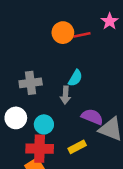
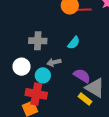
gray arrow: (65, 95) -> (54, 62), moved, turned 64
yellow rectangle: (77, 147) -> (85, 99), moved, turned 56

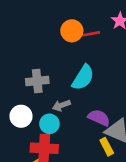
cyan semicircle: (74, 43) -> (83, 78), size x1.5
yellow rectangle: (85, 99) -> (107, 147), turned 32

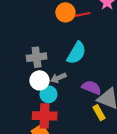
white circle: (21, 116) -> (40, 80), moved

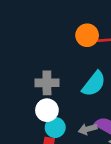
gray arrow: (58, 78) -> (88, 129), moved

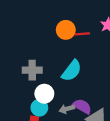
white circle: (47, 110) -> (44, 94), moved

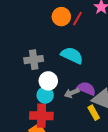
red line: (82, 34) -> (78, 19), turned -48
cyan semicircle: (72, 71) -> (72, 55), turned -95

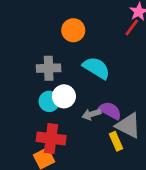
orange circle: (61, 17) -> (73, 30), moved
red line: (78, 19) -> (132, 27), moved
cyan circle: (45, 95) -> (49, 101), moved

